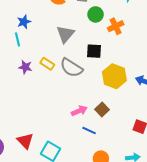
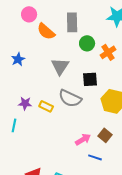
cyan line: (18, 39) -> (14, 125), moved, turned 32
yellow rectangle: (47, 64) -> (46, 106), moved

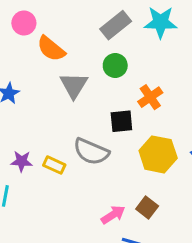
gray rectangle: (72, 22) -> (116, 25), moved, turned 54
orange cross: (108, 52) -> (150, 97), moved
gray triangle: (60, 66) -> (74, 85), moved

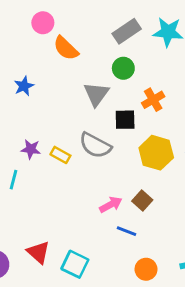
gray triangle: (74, 85) -> (96, 94), moved

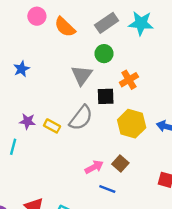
orange semicircle: (66, 48) -> (65, 27), moved
gray semicircle: (95, 145) -> (81, 118), turned -80

